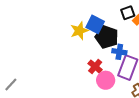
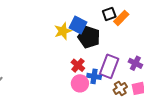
blue cross: (119, 52) -> (94, 76), moved
pink circle: (106, 80) -> (80, 83), moved

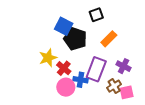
orange rectangle: (121, 18) -> (109, 39), moved
yellow star: (63, 31) -> (48, 58), moved
brown cross: (120, 88) -> (114, 86), moved

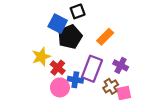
black square: (96, 15) -> (78, 11), moved
black pentagon: (75, 39) -> (70, 37), turned 30

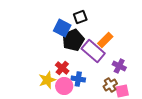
yellow star: (41, 57) -> (47, 80), moved
purple rectangle: (92, 69) -> (93, 51), moved, turned -70

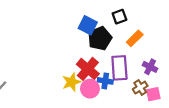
black square: (80, 17) -> (119, 17), moved
purple rectangle: (93, 51) -> (119, 68), moved, turned 45
red cross: (62, 68) -> (88, 69), size x1.5

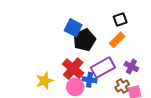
black square: (119, 17) -> (120, 19), moved
purple rectangle: (119, 68) -> (103, 68), turned 65
yellow star: (71, 82) -> (45, 81), moved

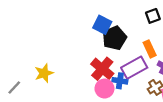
orange rectangle: (117, 40) -> (150, 49), moved, turned -70
yellow star: (45, 81) -> (44, 73), moved

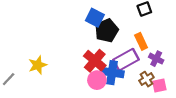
blue cross: (120, 81) -> (112, 73), size x1.5

